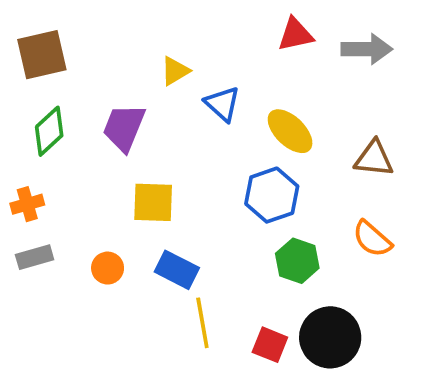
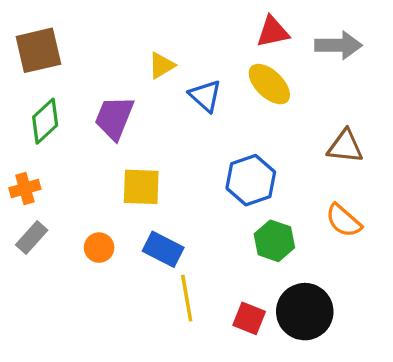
yellow ellipse: (290, 131) -> (269, 84), moved
gray rectangle: (35, 257) -> (32, 237), turned -32

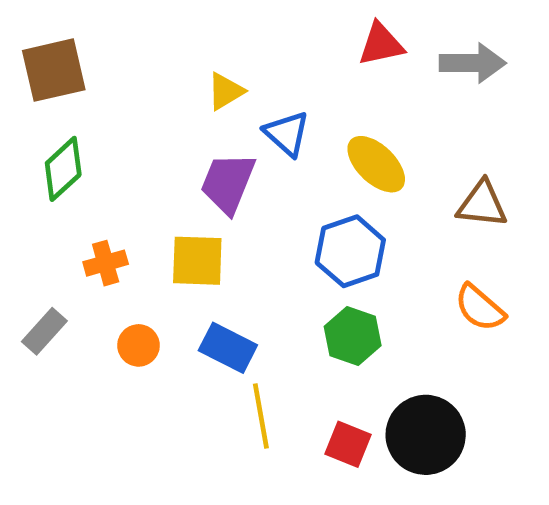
yellow ellipse: (269, 84) -> (376, 164), moved
purple trapezoid: (114, 118) -> (228, 183), moved
orange cross: (25, 189) -> (106, 263), moved
green hexagon: (274, 241) -> (353, 336), moved

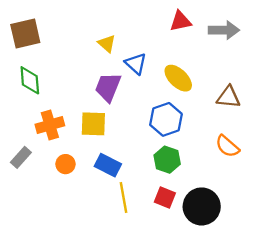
yellow triangle: (226, 91) -> (107, 44), turned -48
green diamond: (63, 169) -> (30, 80), turned -52
orange cross: (106, 263) -> (50, 125), size x1.4
red square: (348, 444) -> (165, 198), moved

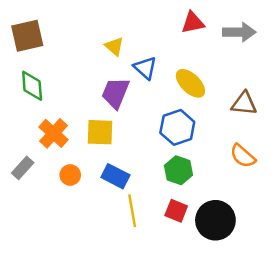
orange cross: (50, 125) -> (54, 133), turned -32

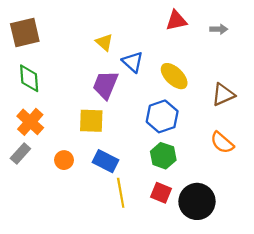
gray arrow: (239, 32) -> (219, 29), size x0.6
brown triangle: (244, 104) -> (223, 95), turned -30
orange cross: (54, 133) -> (30, 122), moved

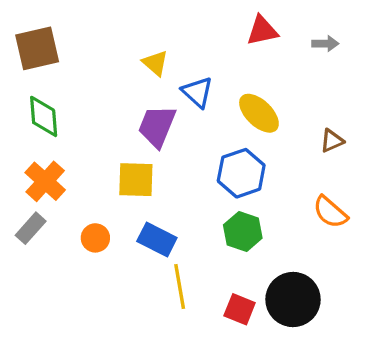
brown triangle: (223, 95) -> (332, 141), size x0.7
red square: (161, 193) -> (240, 309), moved

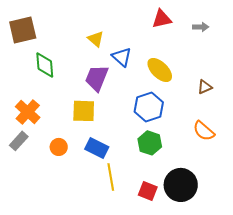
green diamond: (44, 116) -> (45, 65), moved

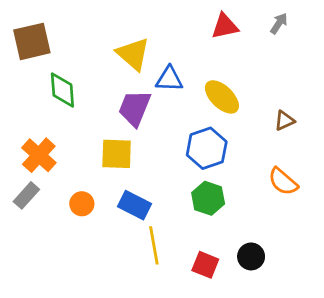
gray arrow: (201, 27) -> (279, 23), moved, turned -56
yellow triangle: (96, 39) -> (133, 54), size x1.5
blue triangle: (122, 57) -> (169, 79), turned -40
black circle: (181, 185) -> (251, 256), size x0.6

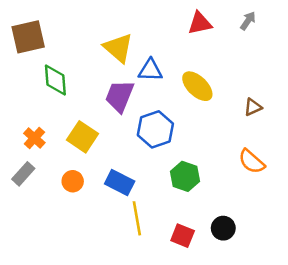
blue hexagon: (207, 148) -> (155, 129), moved
yellow square: (117, 154) -> (83, 137), moved, turned 32
orange cross: (39, 155) -> (34, 138), size x0.7

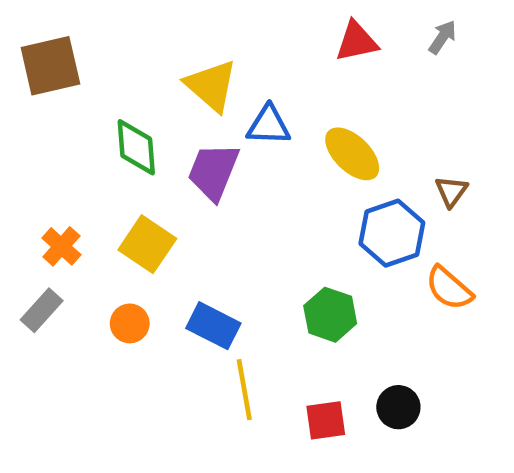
green diamond: (55, 80) -> (136, 147), moved
brown triangle: (253, 107) -> (451, 191), turned -30
blue hexagon: (155, 129) -> (392, 233), moved
red square: (183, 236) -> (326, 420), turned -30

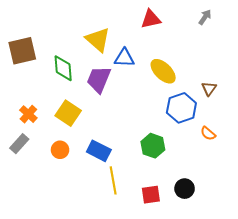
red triangle: (357, 42) -> (151, 19), moved
brown square: (50, 66) -> (22, 51), moved
orange semicircle: (449, 288) -> (208, 133), size x0.7

